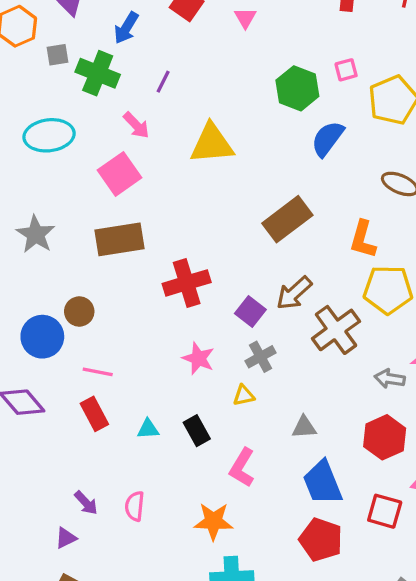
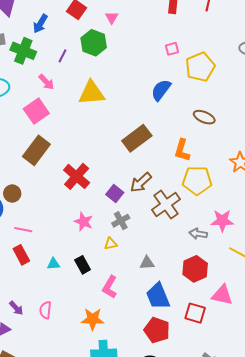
green hexagon: (297, 88) -> (94, 43), moved
brown rectangle: (120, 239) -> (36, 150), turned -44
red cross: (187, 283) -> (77, 176), turned -32

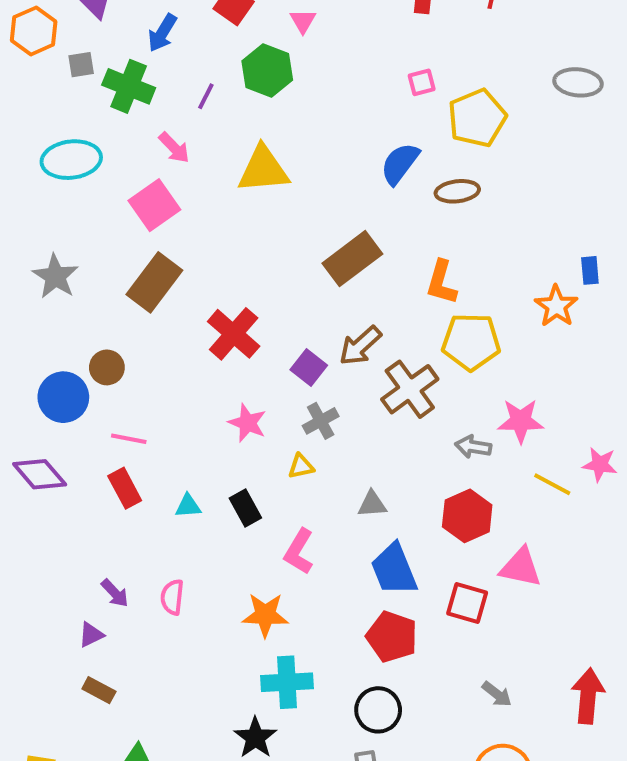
brown ellipse: (204, 117) -> (457, 191), moved, turned -30

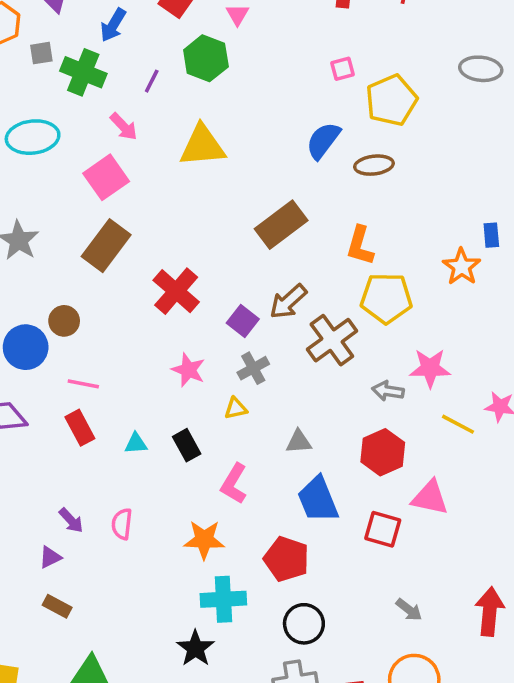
red pentagon: (392, 637) -> (286, 559), moved

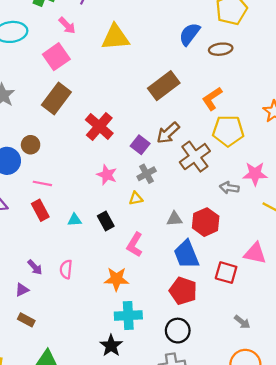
orange L-shape: (360, 246) -> (212, 99), turned 40
red hexagon: (383, 452) -> (206, 222), moved
red pentagon: (286, 559) -> (183, 291), moved

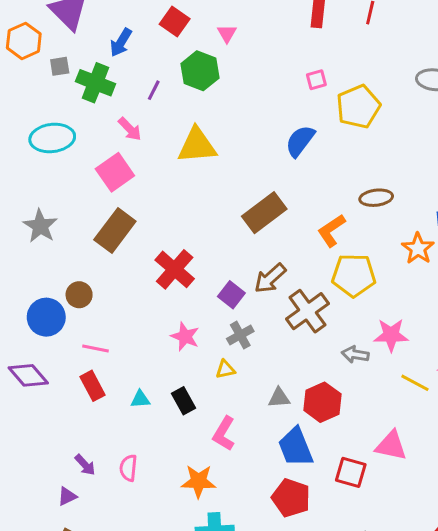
brown ellipse: (221, 49) -> (376, 198), moved

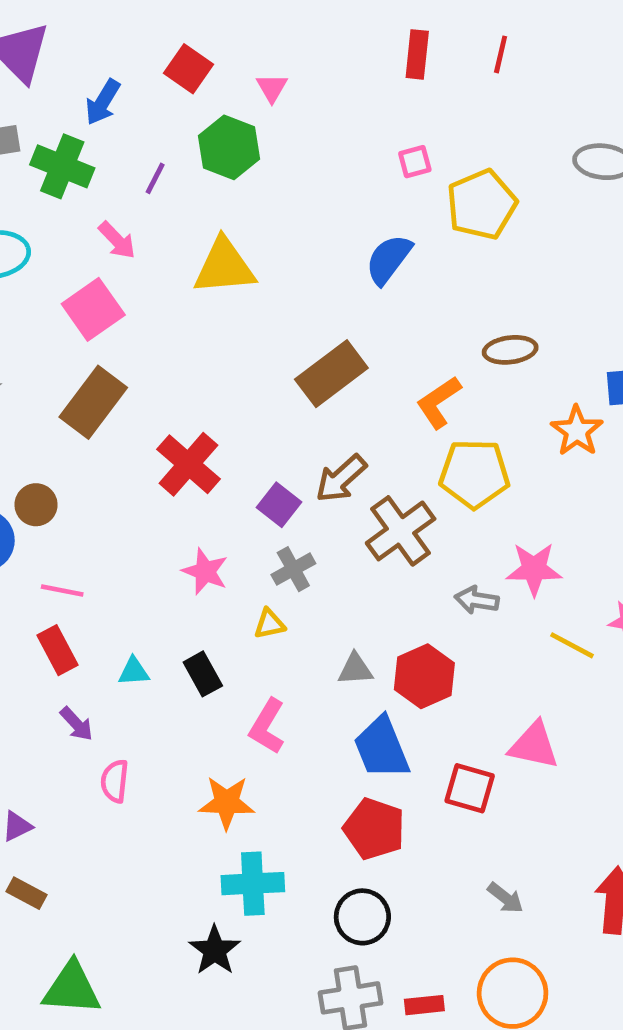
purple arrow: (85, 465) -> (77, 724), moved

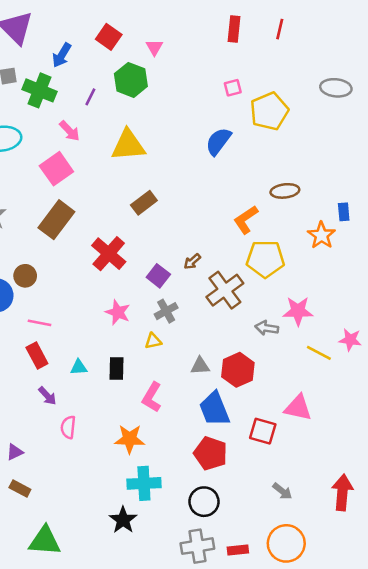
brown rectangle: (331, 374) -> (144, 203), moved, size x0.7
brown arrow: (341, 479) -> (192, 261), size x0.6
black rectangle: (203, 674) -> (117, 368), turned 30

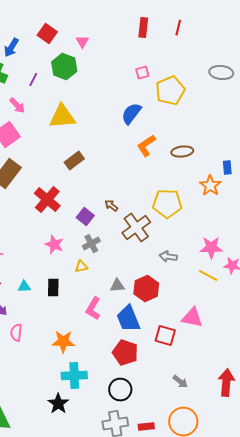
orange L-shape: (246, 220) -> (146, 146), moved
brown arrow: (192, 261) -> (111, 206), turned 80
pink star: (298, 311) -> (211, 248), moved
pink L-shape: (152, 397) -> (93, 309), moved

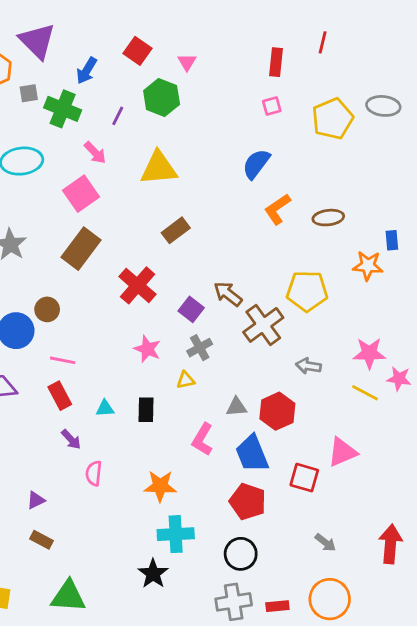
red rectangle: (143, 28) -> (276, 62), moved
yellow pentagon: (170, 91) -> (333, 119), moved
orange star: (210, 186) -> (368, 266), turned -30
brown arrow: (111, 206) -> (228, 294), size x1.5
pink triangle: (192, 318) -> (342, 452), turned -35

